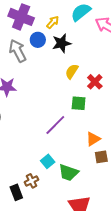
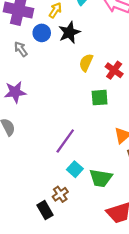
gray arrow: (18, 51) -> (21, 49), size x0.6
purple line: (55, 125) -> (65, 141), moved

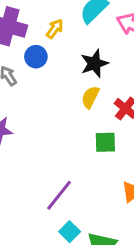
black star: (69, 32) -> (94, 63), moved

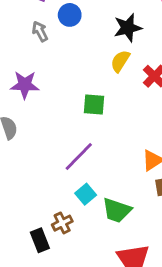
green square: (105, 142) -> (94, 105), moved

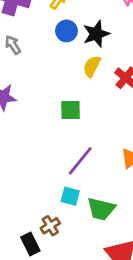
blue circle: (70, 15) -> (66, 31), moved
purple line: (79, 156) -> (80, 161), moved
cyan square: (86, 194) -> (70, 196), turned -30

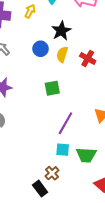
blue circle: (66, 31) -> (41, 49), moved

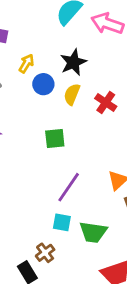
yellow arrow: (30, 11) -> (26, 63), moved

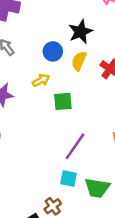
yellow arrow: (26, 63) -> (41, 80), moved, turned 30

